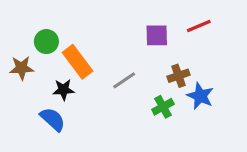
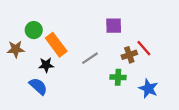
red line: (199, 26) -> (144, 48), moved, turned 72
blue star: (200, 96) -> (148, 89), moved
green cross: (163, 107) -> (118, 77), turned 32

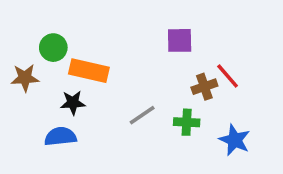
orange rectangle: (56, 45) -> (89, 71), turned -40
gray line: (90, 58) -> (142, 115), moved
blue semicircle: (38, 86) -> (60, 136), turned -48

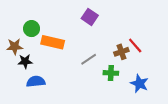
purple square: (180, 40) -> (90, 17), moved, turned 35
black star: (73, 103) -> (25, 61), moved
gray line: (142, 115) -> (89, 59), moved

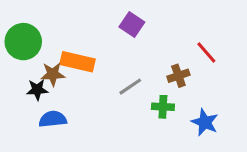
green circle: (32, 29) -> (23, 42), moved, size x1.5
red line: (135, 45) -> (206, 52), moved
brown star: (15, 47) -> (53, 74), moved

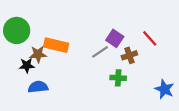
purple square: (132, 25) -> (115, 38), moved
gray line: (130, 87) -> (100, 52), moved
blue star: (205, 122) -> (164, 89), moved

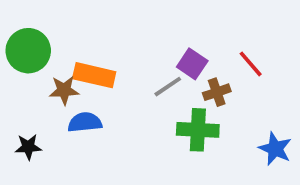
black star: (27, 65) -> (28, 147), moved
green cross: (118, 78) -> (198, 130), size x1.5
blue semicircle: (38, 87) -> (85, 122), moved

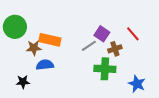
black star: (28, 147) -> (23, 82), moved
blue star: (275, 149) -> (137, 84), moved

